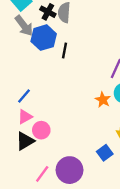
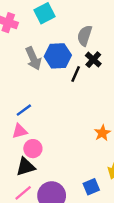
black cross: (48, 12) -> (93, 60), moved
gray arrow: (24, 26) -> (33, 59), moved
black triangle: (25, 141) -> (26, 167), moved

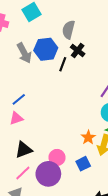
orange star: (102, 133) -> (88, 137), moved
pink circle: (33, 149) -> (57, 157), moved

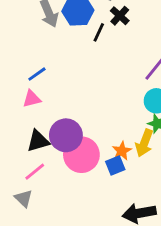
orange star: (88, 137) -> (122, 151), moved
pink circle: (57, 157) -> (81, 155), size x1.6
purple circle: (48, 174) -> (66, 135), moved

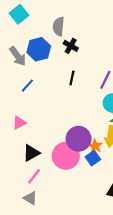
black line: (99, 32) -> (72, 78), moved
blue line: (37, 74) -> (27, 86), moved
purple circle: (66, 135) -> (79, 139), moved

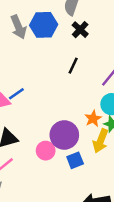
blue line: (27, 86) -> (16, 94), moved
orange star: (95, 146) -> (93, 119), moved
pink circle: (66, 156) -> (46, 151), size x0.6

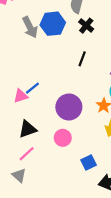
purple circle: (64, 135) -> (69, 107), moved
blue square: (75, 160) -> (89, 163), moved

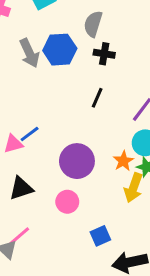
black cross: (86, 26) -> (104, 54), turned -32
pink line: (27, 154) -> (19, 236), moved

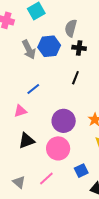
blue line: (30, 134) -> (33, 89), moved
pink circle: (67, 202) -> (58, 148), size x1.5
pink line: (19, 236) -> (46, 179), moved

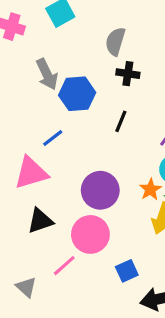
blue hexagon: (49, 46) -> (77, 94), moved
pink triangle: (20, 111) -> (31, 173), size x1.6
pink line: (46, 179) -> (64, 266), moved

